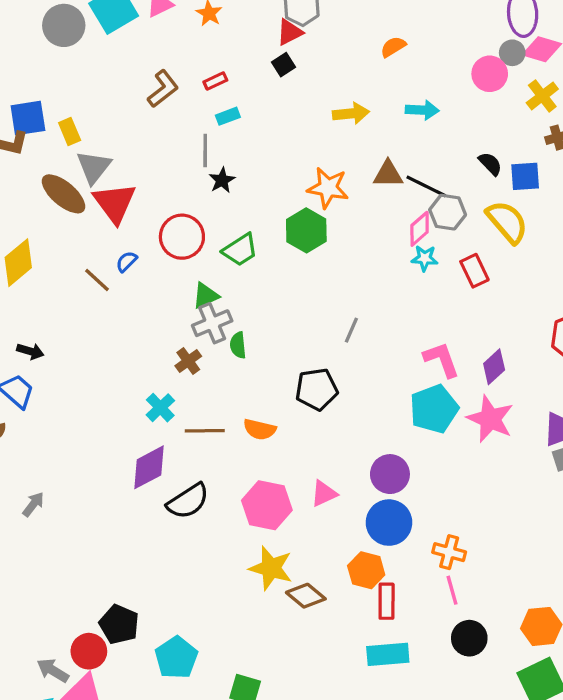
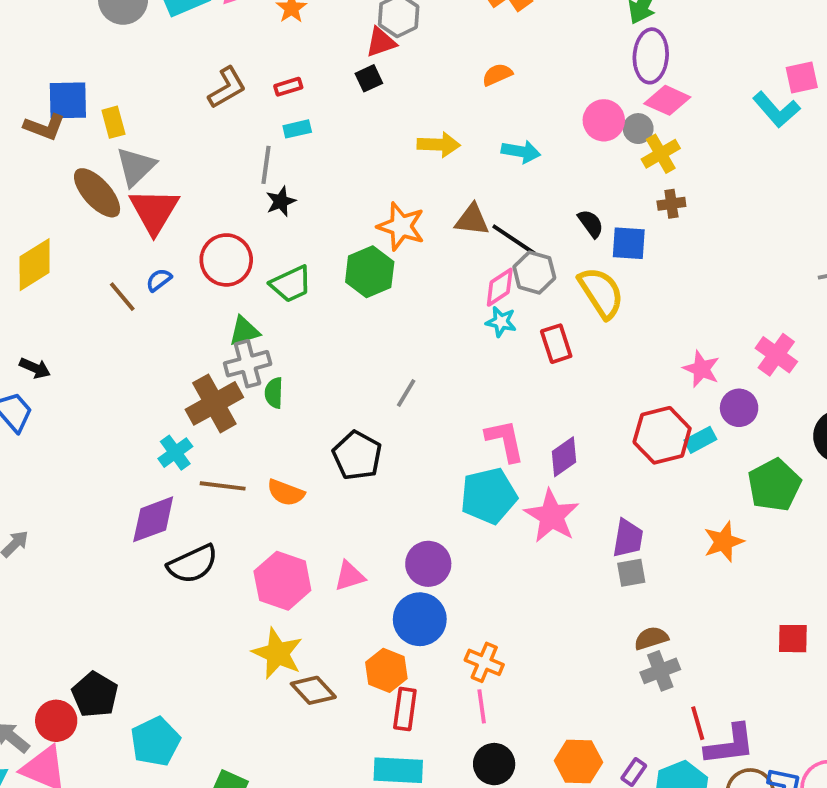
gray circle: (512, 53) -> (638, 129), moved
brown cross: (188, 361) -> (214, 403), size x1.8
black pentagon: (317, 389) -> (357, 455), turned 30

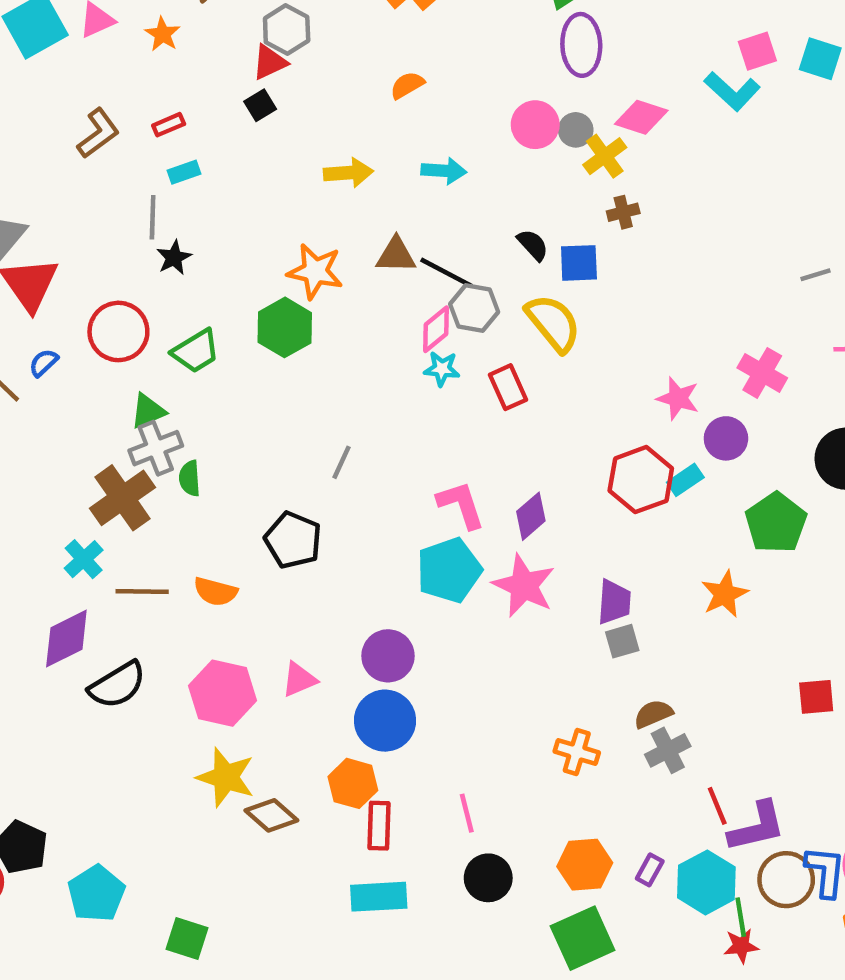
pink diamond: (667, 100) -> (641, 117), moved
orange cross: (484, 662) -> (577, 752), moved

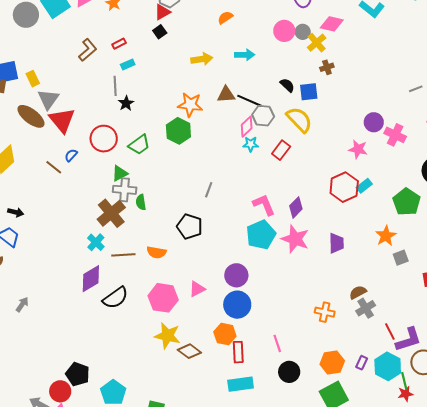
red rectangle: (508, 387) -> (281, 150), turned 66
purple circle: (726, 438) -> (374, 122), moved
gray cross: (156, 448) -> (125, 190), turned 30
gray square: (622, 641) -> (401, 258), moved

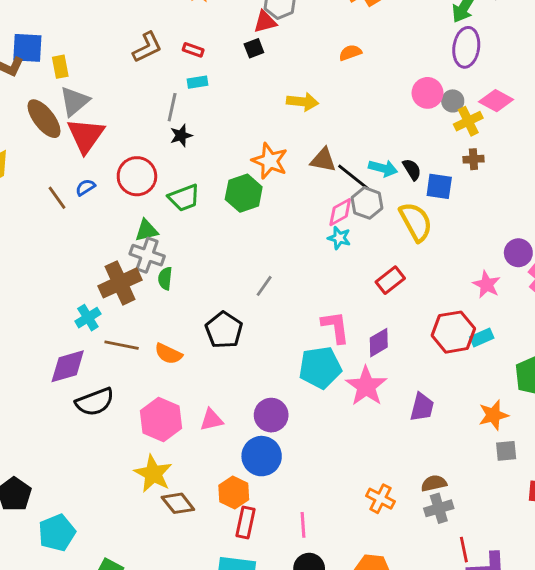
red rectangle: (119, 44) -> (193, 50), turned 32
cyan arrow: (245, 55) -> (383, 168), moved
red rectangle: (281, 150) -> (390, 280), moved

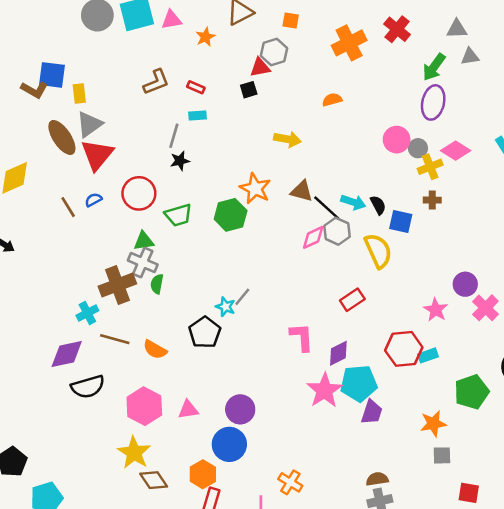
cyan star: (339, 238) -> (225, 307), moved
cyan pentagon: (320, 368) -> (359, 383), moved
orange cross: (380, 499) -> (290, 482), moved

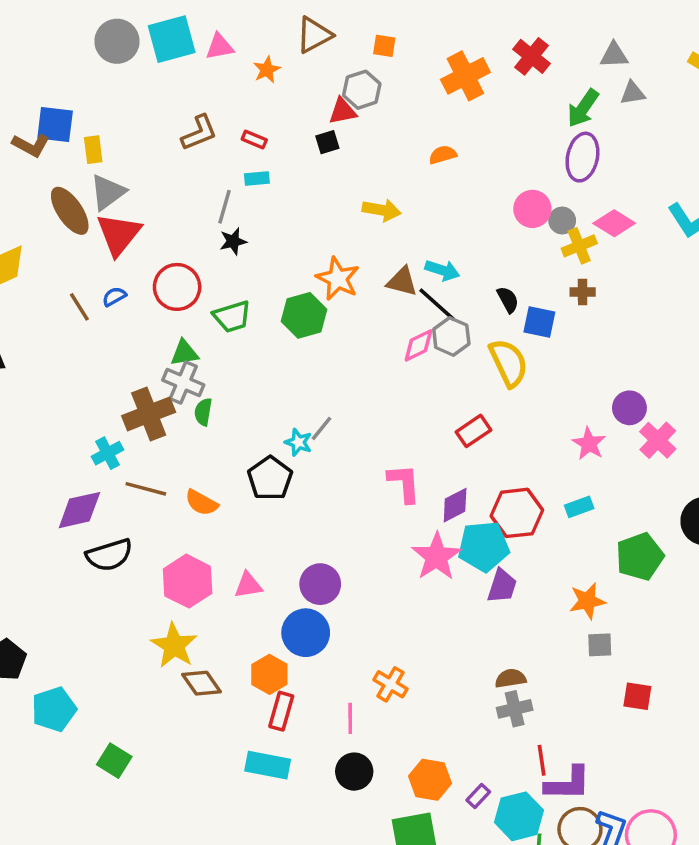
cyan arrow: (353, 202) -> (442, 270), moved
red hexagon: (404, 349) -> (517, 513), moved

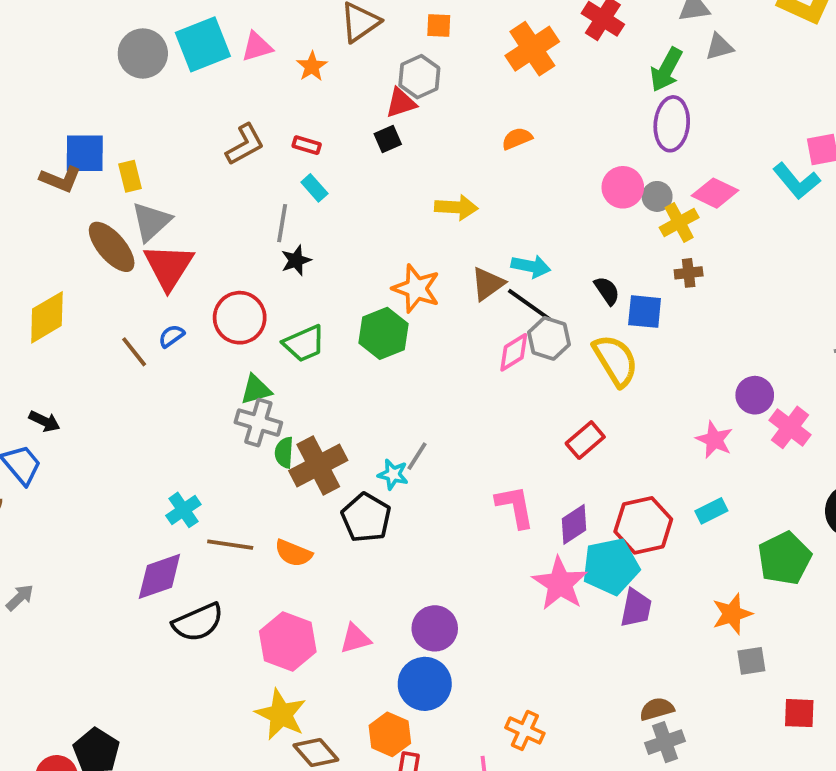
cyan rectangle: (257, 178) -> (314, 188), turned 60
brown triangle: (402, 282) -> (488, 284), turned -44
brown cross: (149, 414) -> (318, 466), moved

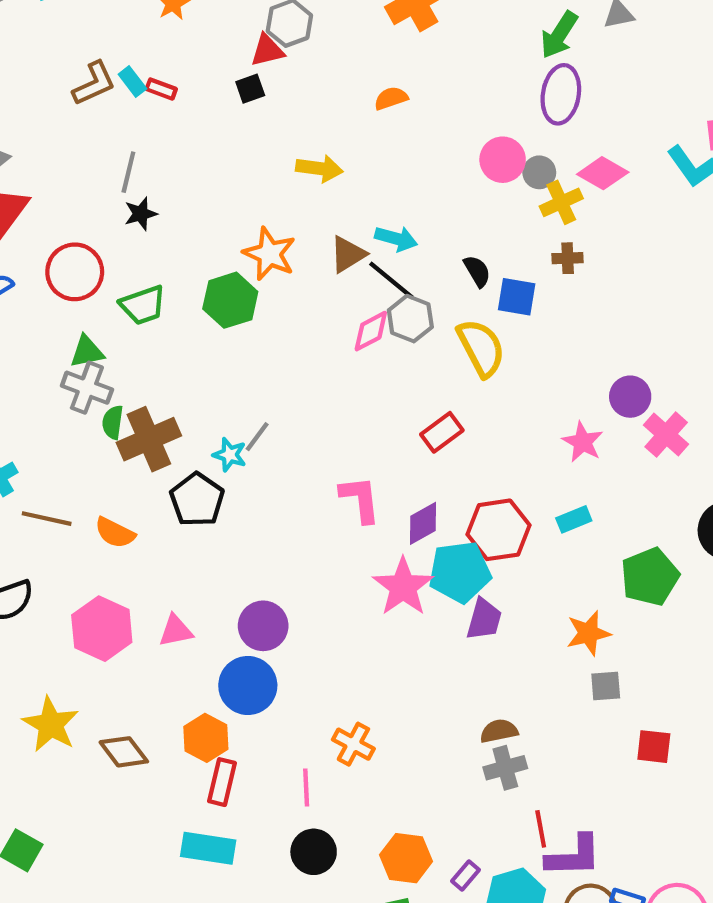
cyan rectangle: (314, 188) -> (132, 82), moved
yellow star: (281, 714) -> (51, 724), moved

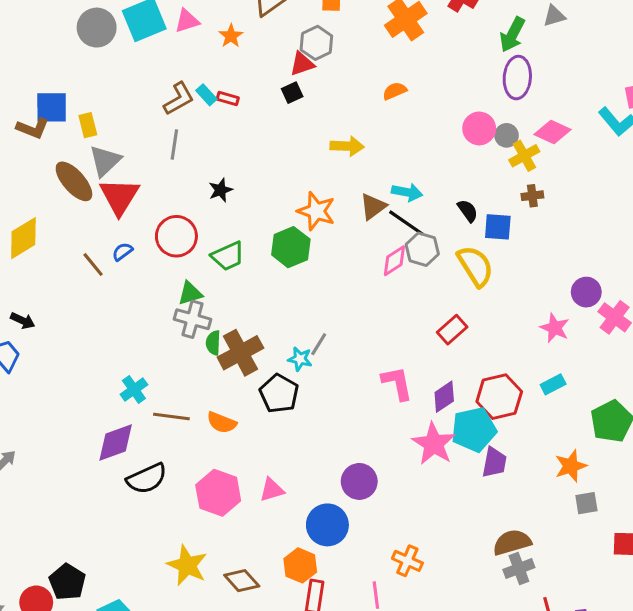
gray line: (128, 172) -> (174, 144), moved
purple circle: (263, 626) -> (359, 481), moved
brown semicircle: (499, 731) -> (512, 542), size x1.4

